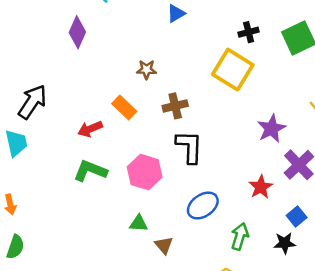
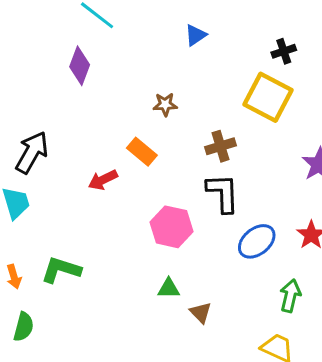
brown cross: (175, 106) -> (220, 146), moved
green L-shape: (90, 171) -> (61, 270), moved
blue ellipse: (203, 206) -> (257, 241), moved

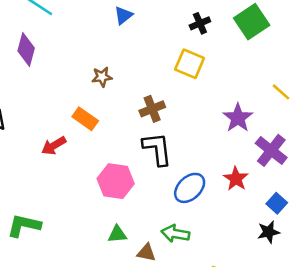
yellow square: (268, 97) -> (190, 64), size x0.7
green arrow: (290, 296) -> (175, 234), moved, turned -88
brown triangle: (201, 313) -> (146, 253), turned -30

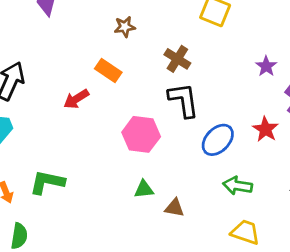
brown cross: (152, 109) -> (177, 59), turned -35
purple star: (238, 118) -> (266, 66), size x0.7
green arrow: (175, 234) -> (238, 186), moved

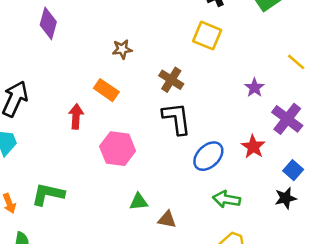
red arrow: (76, 99) -> (76, 116), turned 125
pink hexagon: (141, 134) -> (118, 149), moved

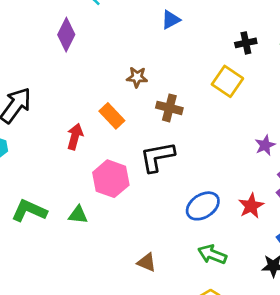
brown cross: (171, 80) -> (169, 108), moved, turned -30
black L-shape: (177, 118) -> (157, 157), moved, turned -105
green triangle: (139, 202) -> (78, 215), moved

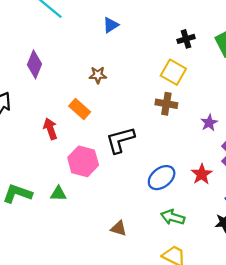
blue triangle: (171, 20) -> (111, 25), moved
purple diamond: (66, 35) -> (34, 64), moved
brown cross: (169, 108) -> (166, 104), moved
red arrow: (75, 137) -> (50, 129), turned -30

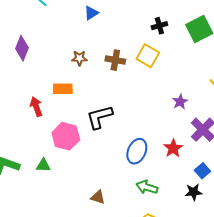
brown cross: (166, 104) -> (115, 60), moved
orange rectangle: (80, 109) -> (63, 89), turned -42
blue ellipse: (162, 178) -> (137, 151), turned -30

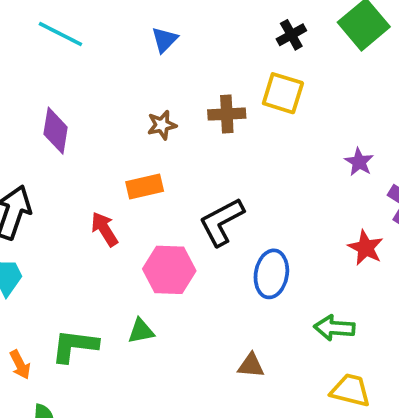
blue ellipse: (137, 151) -> (271, 274), moved

